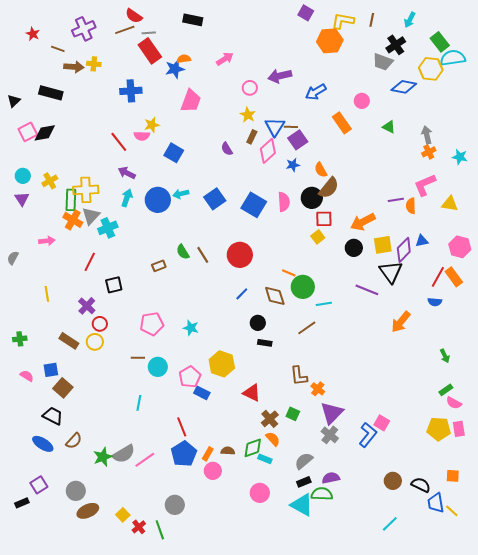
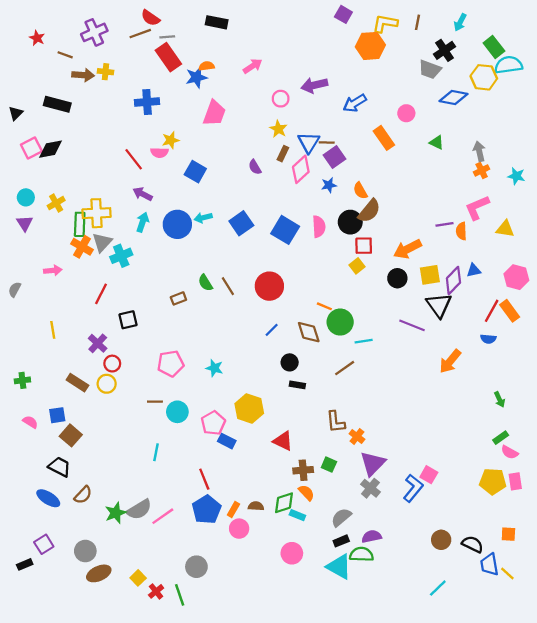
brown cross: (270, 419) -> (303, 470), turned 36

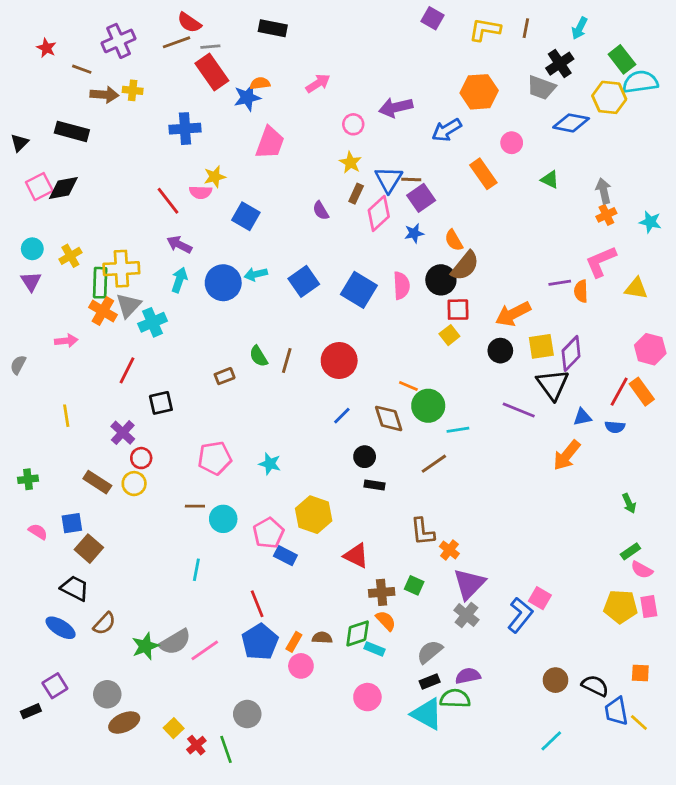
orange hexagon: (370, 46) -> (479, 92), moved
blue triangle: (474, 270) -> (582, 417), moved
brown line: (228, 286) -> (287, 360), turned 48

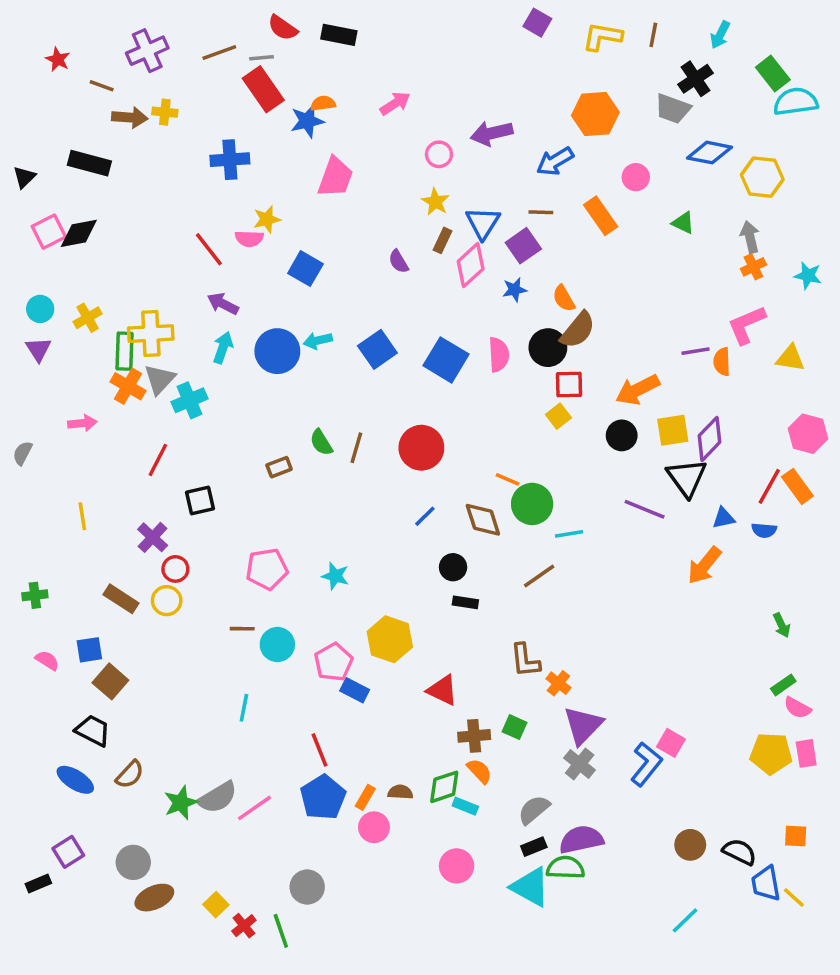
red semicircle: (189, 23) -> (283, 28), moved
yellow hexagon: (609, 97) -> (762, 177), moved
brown line: (411, 179) -> (541, 212), moved
purple semicircle: (468, 676) -> (581, 840), size x1.4

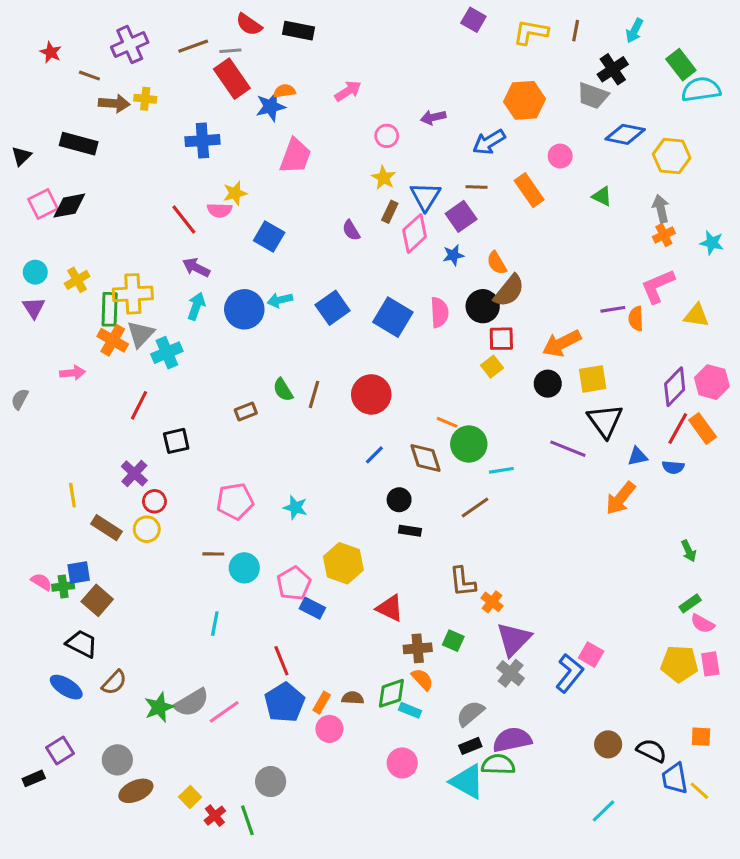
purple arrow: (492, 133) -> (433, 117), size x0.7
purple diamond: (710, 439) -> (675, 387), moved
yellow line: (82, 516) -> (72, 495), moved
green cross: (35, 595) -> (63, 586), moved

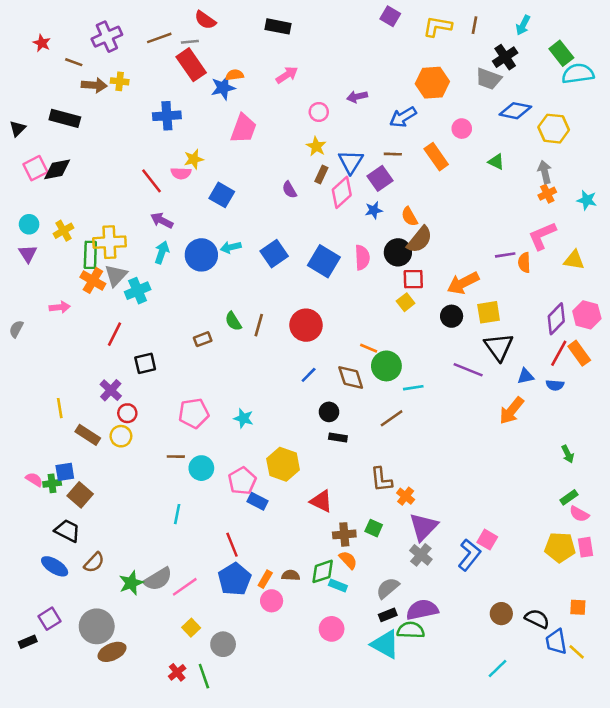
black rectangle: (298, 31) -> (278, 26), moved
gray circle: (117, 760) -> (97, 626), size x1.4
yellow square: (190, 797) -> (191, 628), moved

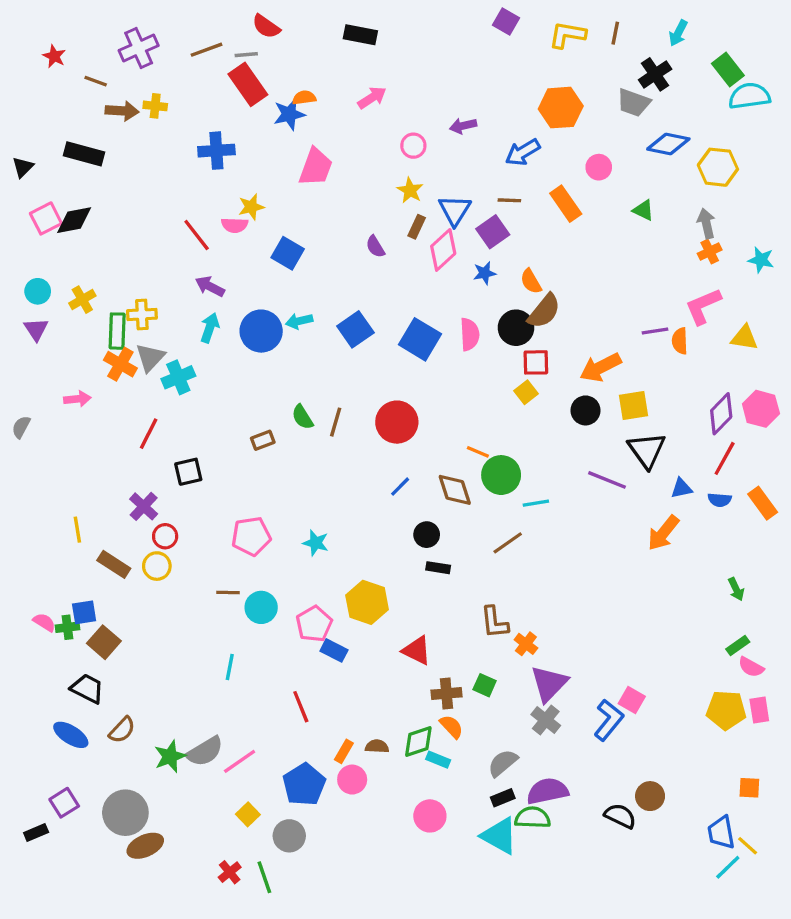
yellow cross: (109, 242) -> (142, 314), size x0.7
orange rectangle: (579, 353) -> (763, 503), moved
blue pentagon: (235, 579) -> (304, 785), moved
black semicircle: (537, 619) -> (620, 816), moved
cyan line: (497, 668) -> (728, 867), moved

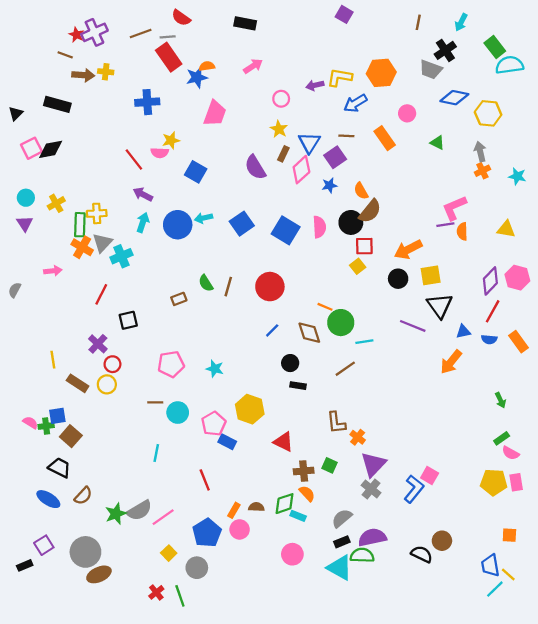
yellow L-shape: (567, 35) -> (340, 77), moved
red star: (54, 56) -> (76, 35), moved
purple semicircle: (375, 247) -> (255, 167), size x1.6
pink L-shape: (703, 306) -> (454, 208), moved

